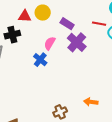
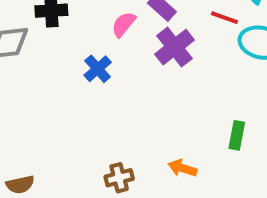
pink semicircle: (50, 43) -> (124, 24), moved

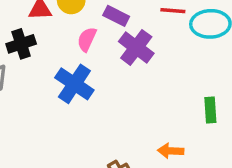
blue cross: (98, 69) -> (74, 84), size x1.5

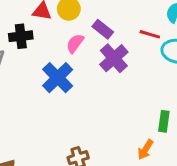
orange arrow: (171, 151) -> (145, 150), moved, turned -72

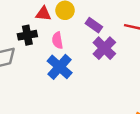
pink semicircle: (75, 43) -> (57, 40), moved, turned -42

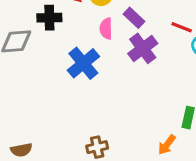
pink semicircle: (57, 40) -> (106, 29), moved

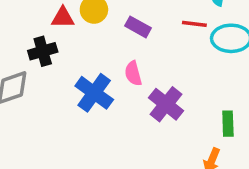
pink semicircle: (106, 29) -> (133, 73), moved
purple cross: (143, 48) -> (166, 104), moved

